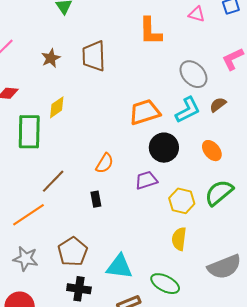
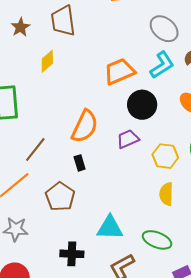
yellow diamond: (57, 107) -> (47, 61), moved
orange semicircle: (105, 163) -> (85, 126), size x1.6
brown pentagon: (73, 252) -> (60, 197), moved

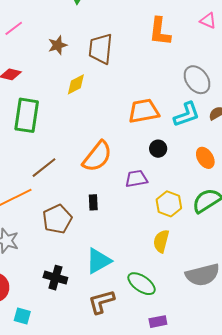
black circle: (142, 105) -> (158, 149), size x0.6
black rectangle: (80, 163) -> (93, 202), moved
cyan triangle: (110, 228) -> (98, 261), turned -44

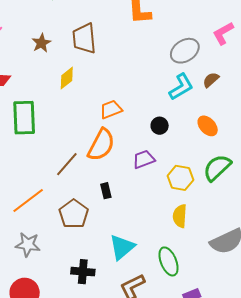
gray ellipse: (197, 80) -> (185, 51), turned -76
orange trapezoid: (144, 111) -> (111, 109), moved, size x0.7
brown line: (44, 168) -> (67, 164), moved
green ellipse: (142, 284) -> (169, 261), turned 44

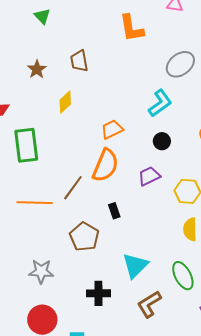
brown trapezoid: (84, 38) -> (79, 61), size x0.7
cyan L-shape: (181, 87) -> (160, 103), moved
orange line: (28, 201) -> (35, 203), moved, turned 44

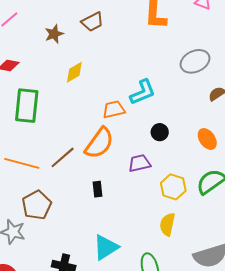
brown trapezoid: (79, 61) -> (92, 22), moved, turned -120
cyan L-shape: (160, 103) -> (143, 92), moved
brown pentagon: (84, 237) -> (37, 205), moved

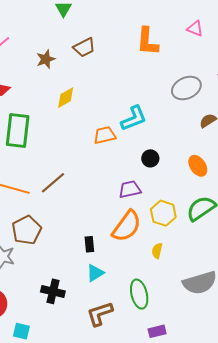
orange semicircle: (99, 143) -> (127, 226), moved
black rectangle: (98, 189) -> (89, 244), moved
yellow semicircle: (167, 224) -> (157, 251), size x0.7
cyan triangle: (106, 247) -> (95, 273), size x0.7

